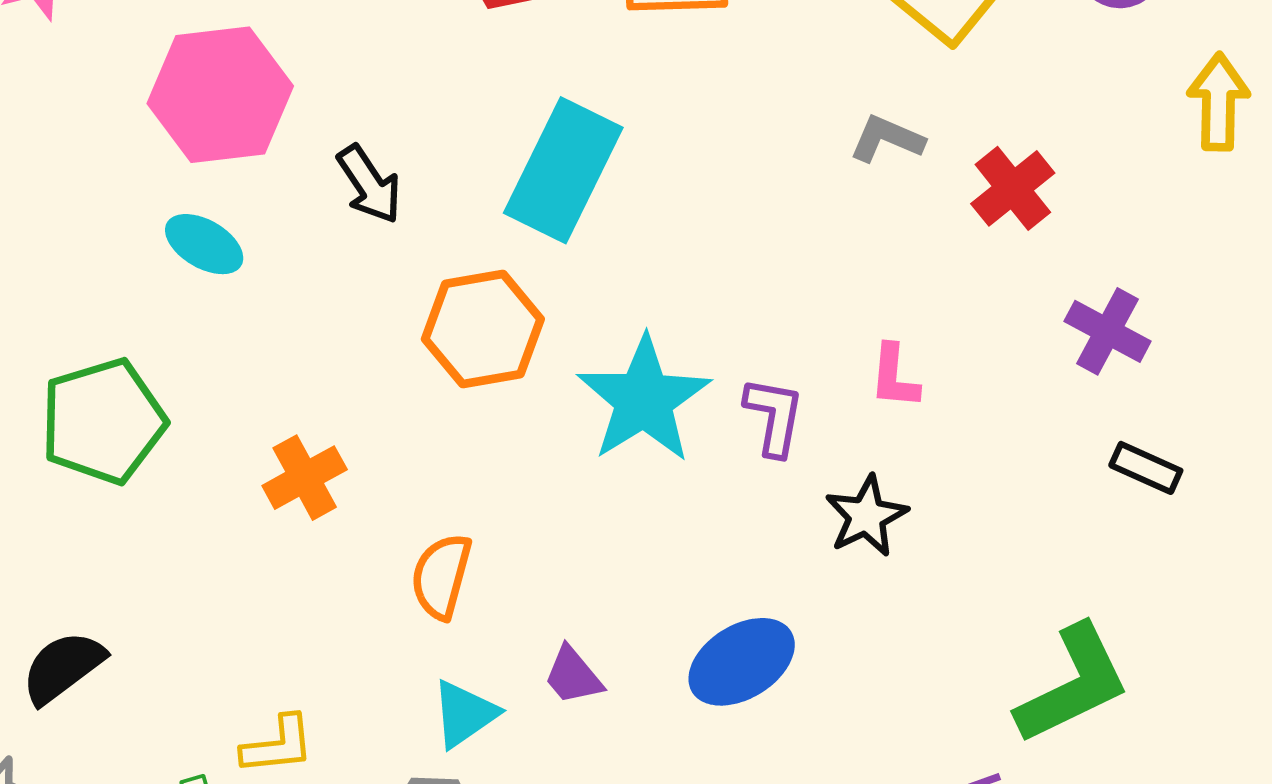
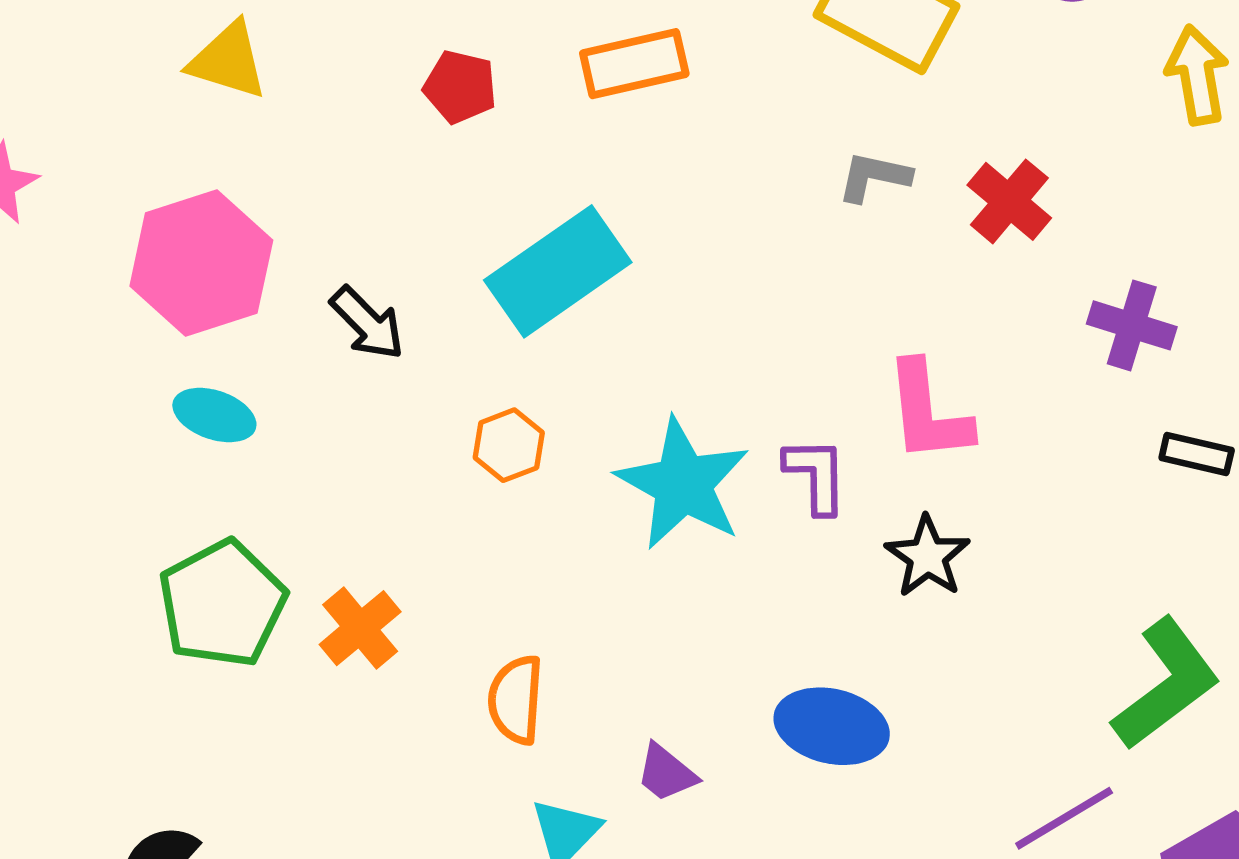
cyan rectangle: (563, 170) -> (558, 271), turned 40
orange hexagon: (483, 329) -> (509, 445), size x0.6
pink L-shape: (894, 377) -> (928, 412), size x1.6
green pentagon: (103, 421) -> (222, 604), moved
blue ellipse: (742, 662) -> (832, 726), turned 56

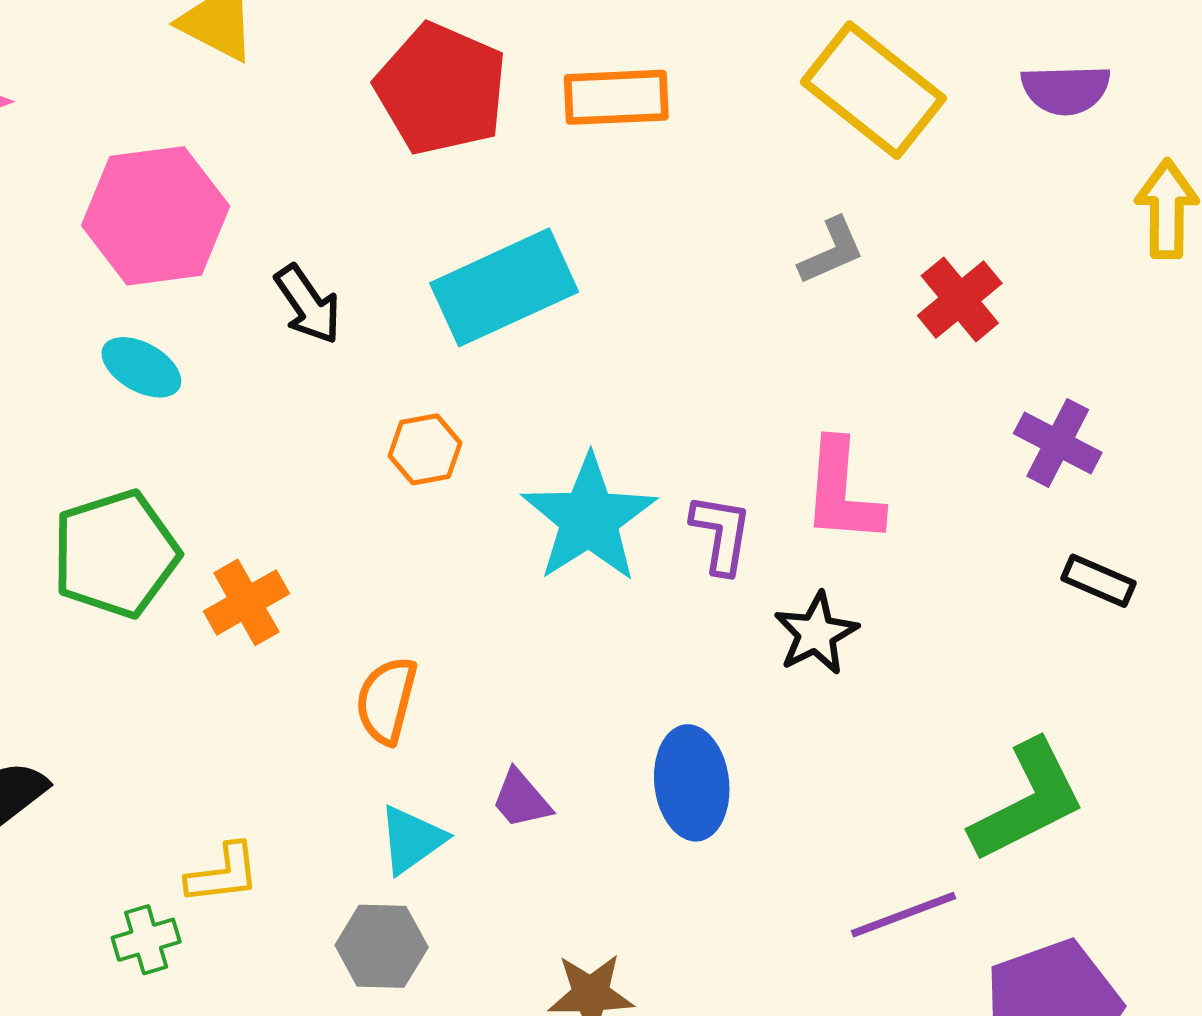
red pentagon: (460, 87) -> (441, 89), size x1.8
gray L-shape: (874, 177) -> (831, 251), turned 134
blue ellipse: (832, 726) -> (692, 783), turned 60

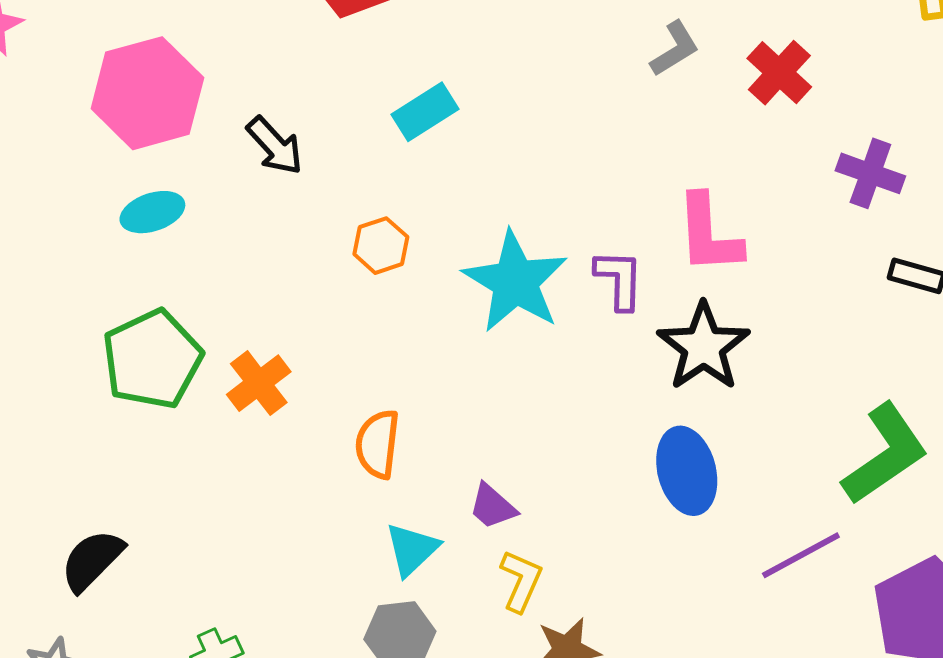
cyan rectangle: (504, 287) -> (425, 112), size x0.6
cyan ellipse: (141, 367) -> (152, 212), turned -40
black star: (816, 633) -> (703, 347), size x1.4
blue ellipse: (692, 783) -> (687, 471), moved
yellow L-shape: (223, 874) -> (521, 581), moved, turned -52

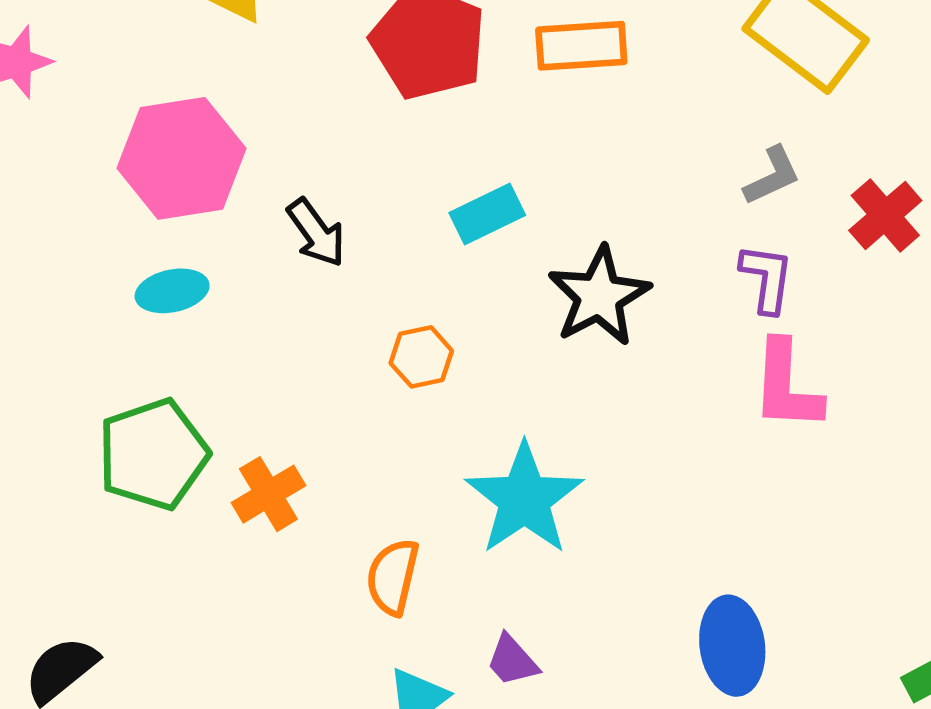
purple L-shape: (619, 279) -> (767, 278), moved
cyan star: (515, 282) -> (524, 499), moved
black star: (703, 347) -> (599, 296), moved

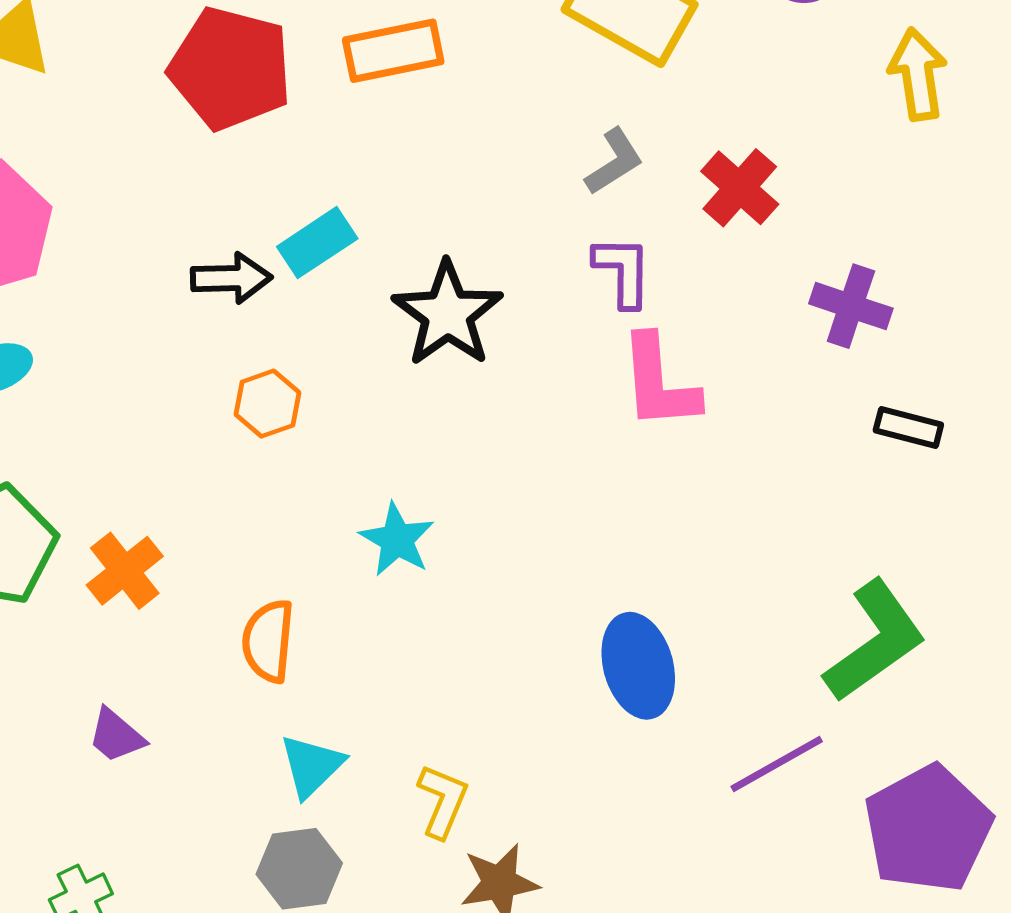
black arrow: (316, 233) -> (231, 278), moved, turned -48
cyan star: (524, 499) -> (397, 540), size x0.6
purple trapezoid: (512, 661) -> (116, 736), moved

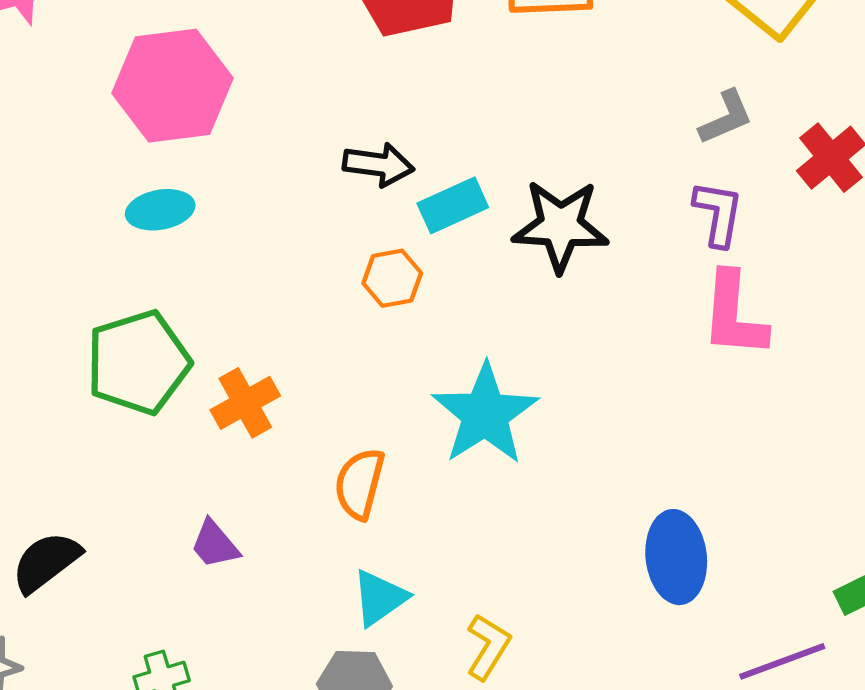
cyan rectangle: (317, 243) -> (453, 205), moved
black star: (447, 314) -> (560, 226), turned 30
cyan star: (397, 540) -> (485, 414), size x1.6

